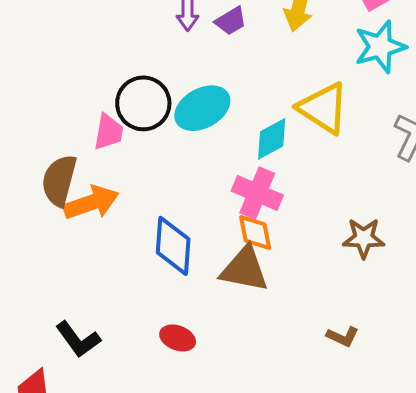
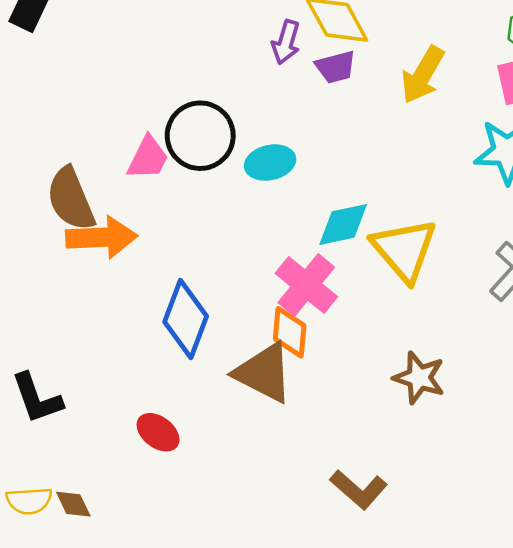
cyan ellipse: (202, 108) -> (270, 163), size x0.7
yellow triangle: (323, 108) -> (404, 250), moved
brown semicircle: (59, 180) -> (71, 199), turned -54
brown L-shape: (343, 337) -> (359, 489), size x1.4

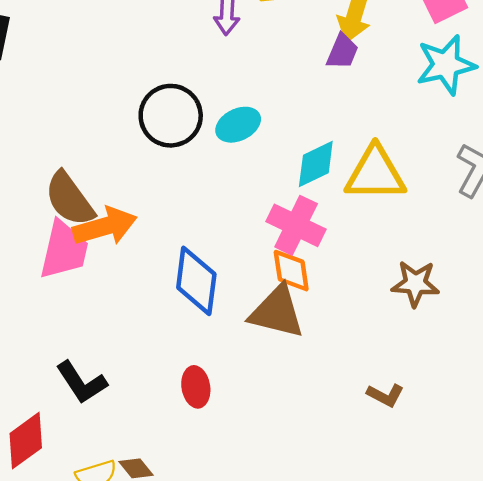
purple trapezoid: (336, 67) -> (342, 52), moved, turned -39
pink trapezoid: (148, 158) -> (64, 250), moved, size x1.4
yellow triangle: (404, 250) -> (375, 174), turned -36
red ellipse: (158, 432) -> (196, 387), turned 57
brown L-shape: (359, 489) -> (385, 395), size x0.7

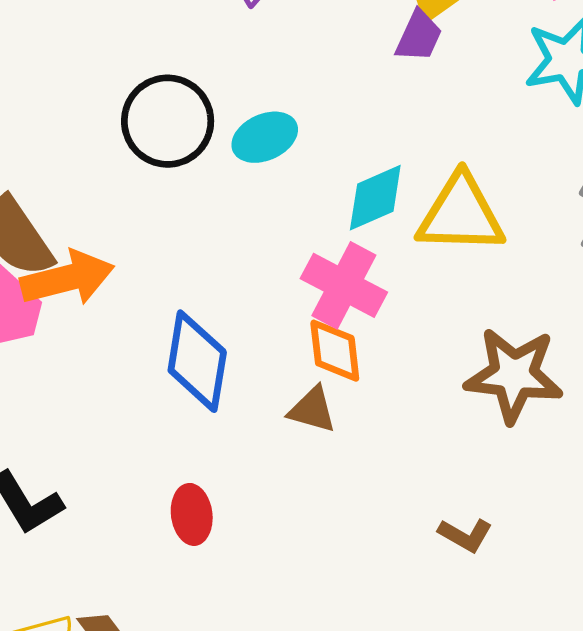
brown star: (415, 284) -> (514, 375), size x1.4
brown triangle: (277, 312) -> (312, 410), size x0.6

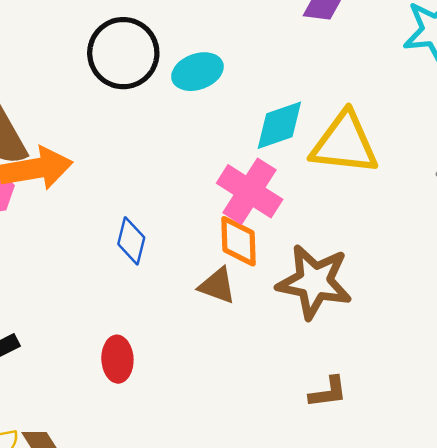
blue diamond: (197, 361) -> (131, 241), size x0.6
brown star: (514, 375) -> (314, 282), moved
brown L-shape: (465, 535) -> (328, 392), turned -42

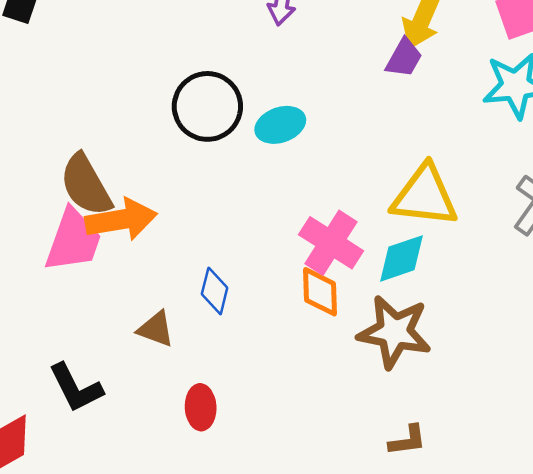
cyan diamond: (279, 125) -> (401, 258), moved
brown triangle: (217, 286) -> (156, 329), moved

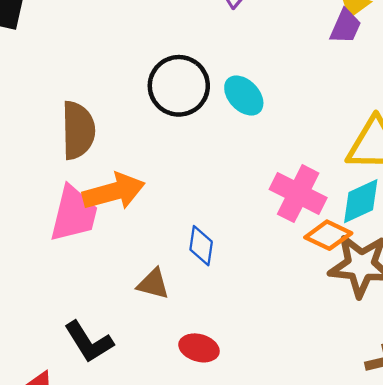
cyan ellipse: (280, 125) -> (244, 95), turned 72
brown semicircle: (86, 185) -> (78, 130), moved, turned -146
orange diamond: (320, 292) -> (328, 235), moved, turned -57
red ellipse: (201, 407) -> (199, 348), turned -66

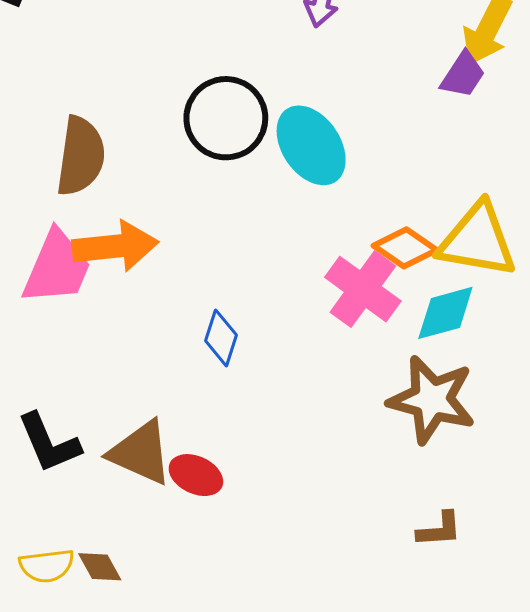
cyan ellipse: (244, 95) -> (311, 145), size x1.4
orange diamond: (328, 235) -> (405, 248), moved
brown triangle: (153, 284) -> (141, 453), moved, size x1.5

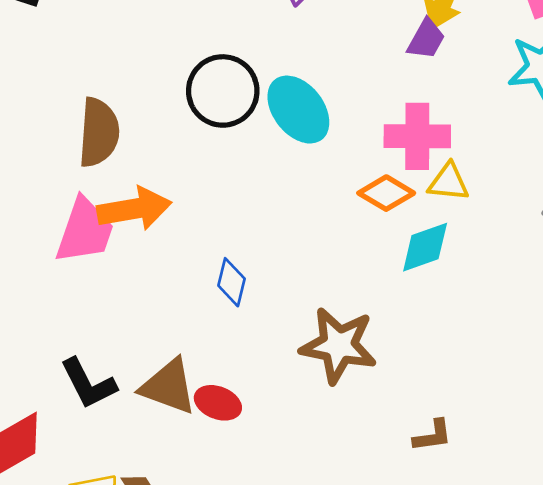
yellow triangle: (477, 240) -> (449, 182), size x0.6
pink cross: (363, 289) -> (417, 136), moved, turned -32
brown star: (432, 400) -> (339, 345), moved

